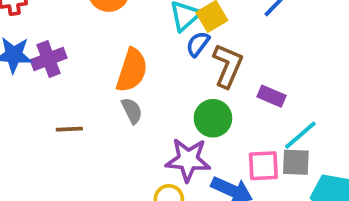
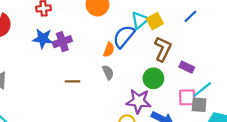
blue semicircle: (198, 44) -> (124, 37), moved, size x1.6
orange semicircle: (132, 70) -> (109, 50), size x0.6
pink square: (263, 166) -> (187, 97), moved

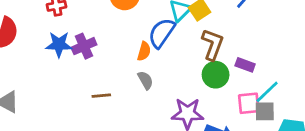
green circle: (153, 78) -> (216, 75), moved

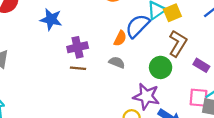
purple cross: (84, 46) -> (78, 47), moved
green circle: (216, 75) -> (161, 67), moved
gray semicircle: (145, 80) -> (117, 62), turned -49

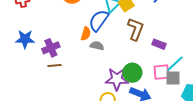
blue star: (51, 19) -> (25, 39), moved
gray semicircle: (117, 62) -> (97, 46), moved
green circle: (161, 67) -> (132, 73), moved

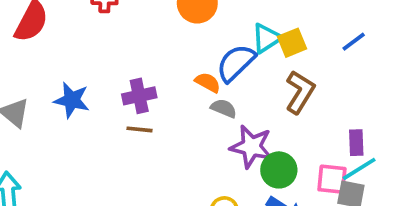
orange semicircle: (86, 34) -> (208, 82), turned -88
blue star: (25, 39) -> (72, 100), moved
purple rectangle: (159, 44) -> (356, 143), moved, turned 56
purple star: (117, 79) -> (251, 147), moved

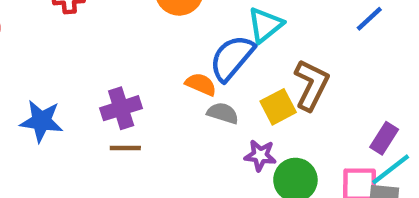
yellow square: (292, 43) -> (278, 107), moved
purple rectangle: (356, 143) -> (384, 138), turned 40
purple star: (251, 147) -> (260, 155), size x0.6

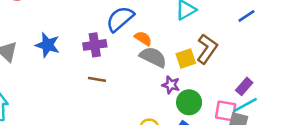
blue semicircle: (232, 58) -> (120, 19), moved
gray semicircle: (223, 113) -> (153, 57), size x1.5
brown line: (125, 148) -> (97, 79), moved

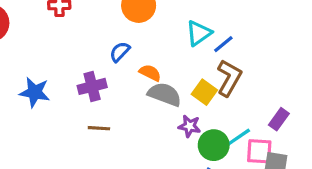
blue line: (246, 16) -> (223, 44), moved
blue semicircle: (120, 19) -> (120, 52), size x0.6
yellow square: (186, 58) -> (204, 92), turned -30
cyan line: (245, 105) -> (236, 139), moved

